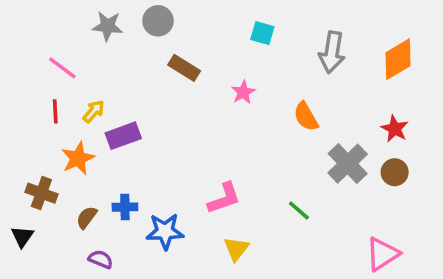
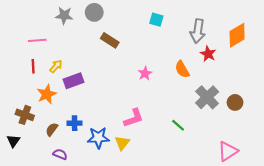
pink line: (62, 68) -> (37, 40), turned -42
pink star: (243, 92) -> (145, 73), moved
red star: (395, 129) -> (208, 54), moved
yellow triangle: (236, 249) -> (122, 143), moved

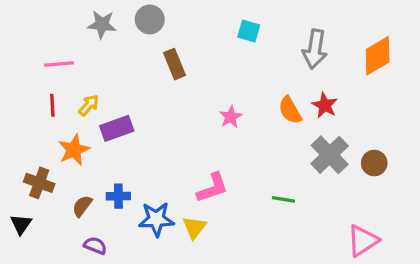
brown rectangle: (110, 40) -> (175, 64), turned 36
red star: (208, 54) -> (325, 105), moved
green line: (178, 125) -> (283, 199), turned -32

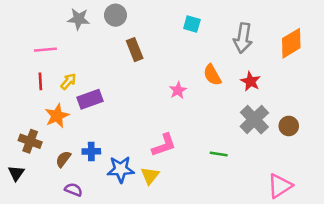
orange semicircle: (290, 110) -> (212, 75), moved

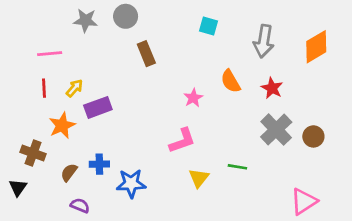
pink L-shape: (164, 145) -> (182, 141), moved
yellow triangle: (150, 176) -> (199, 178), moved

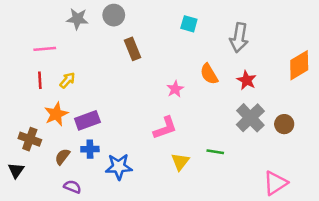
orange diamond: (316, 47) -> (299, 65), moved
purple rectangle: (98, 107) -> (87, 120), moved

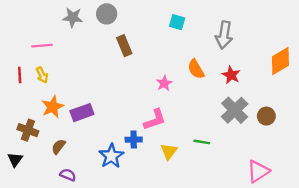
red line: (40, 80) -> (20, 75), moved
yellow arrow: (67, 80) -> (42, 75), moved, turned 112
blue cross: (90, 149) -> (134, 140), moved
blue star: (119, 167) -> (111, 156), turned -30

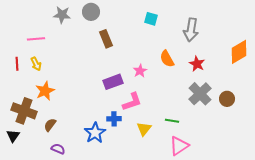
purple rectangle: (82, 113) -> (113, 82), moved
brown cross: (28, 130) -> (24, 111), size x1.4
pink triangle: (258, 171) -> (179, 146), moved

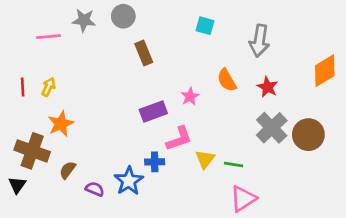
pink line: (36, 39) -> (48, 37), moved
yellow arrow: (36, 64) -> (48, 87), turned -128
brown circle: (227, 99) -> (308, 135), size x1.5
yellow triangle: (144, 129) -> (205, 159), moved
purple semicircle: (58, 149) -> (95, 189), moved

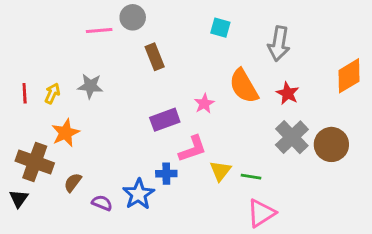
gray star: (84, 20) -> (90, 86), moved
pink line: (48, 37) -> (99, 31), moved
orange semicircle: (227, 80) -> (244, 86), size x1.4

